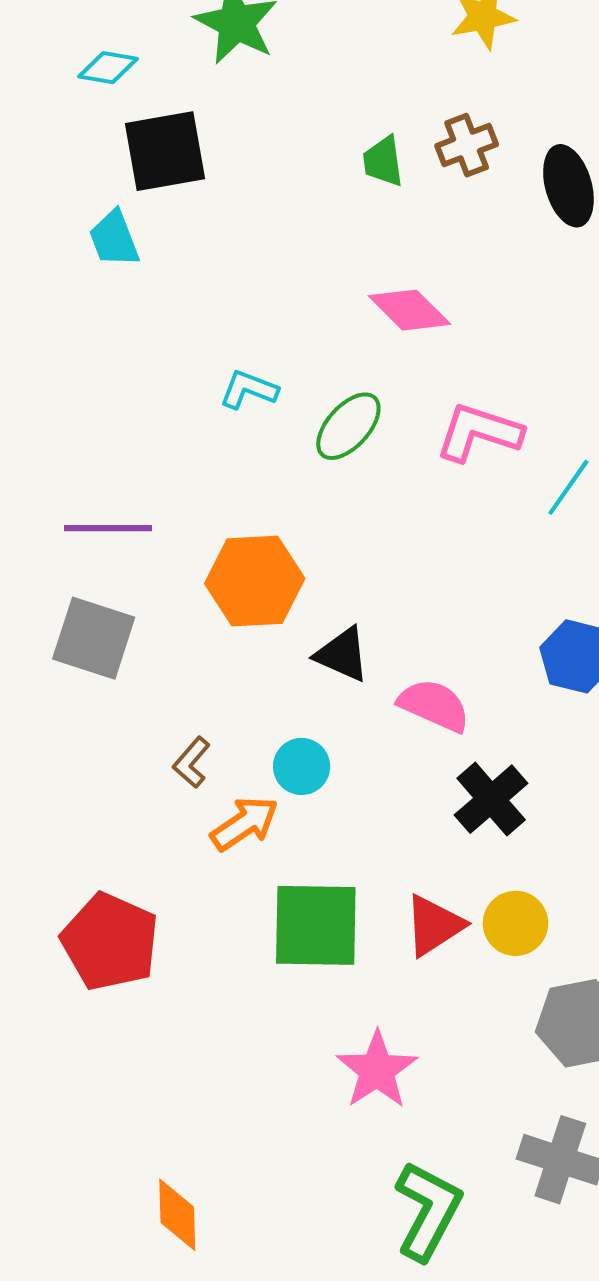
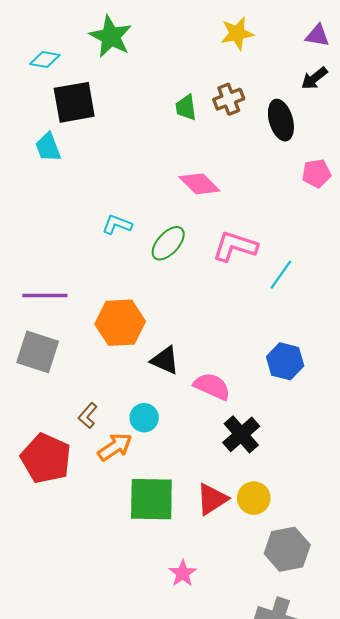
red pentagon: (110, 942) -> (46, 458), moved
pink star: (377, 1070) -> (183, 573), size x0.7

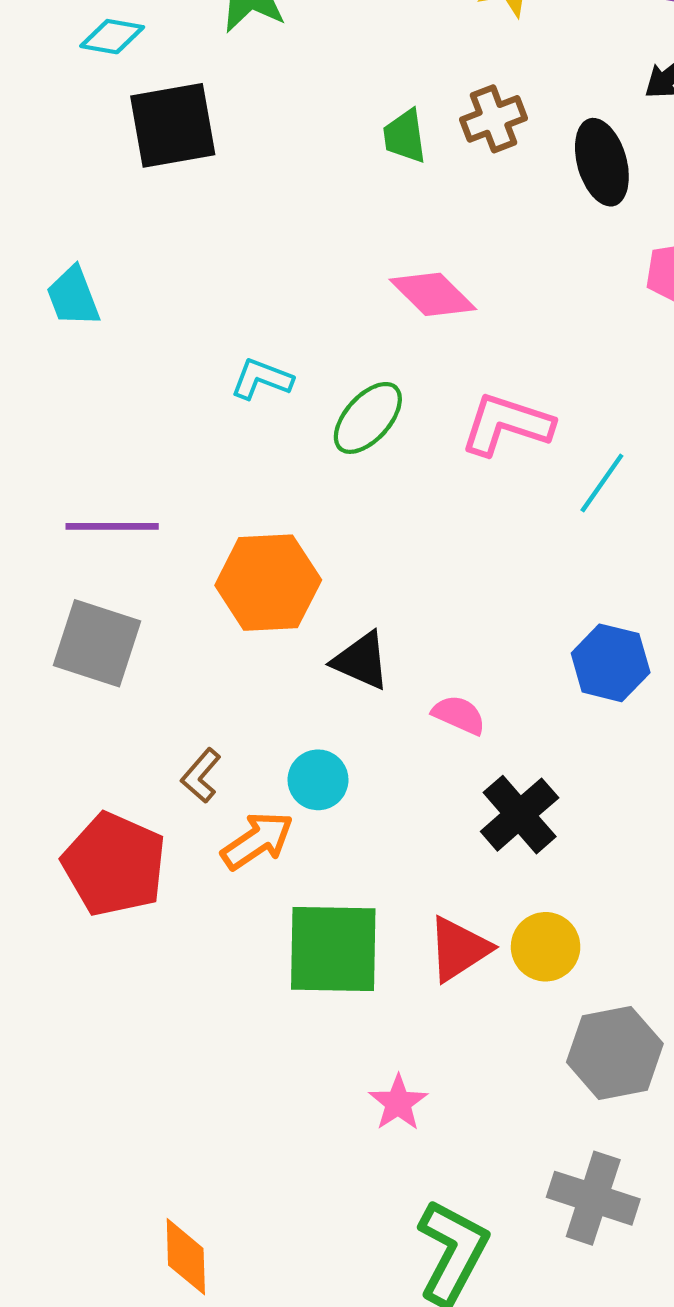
cyan trapezoid: (48, 147) -> (73, 297), moved
pink semicircle: (212, 386) -> (459, 715), size x0.7

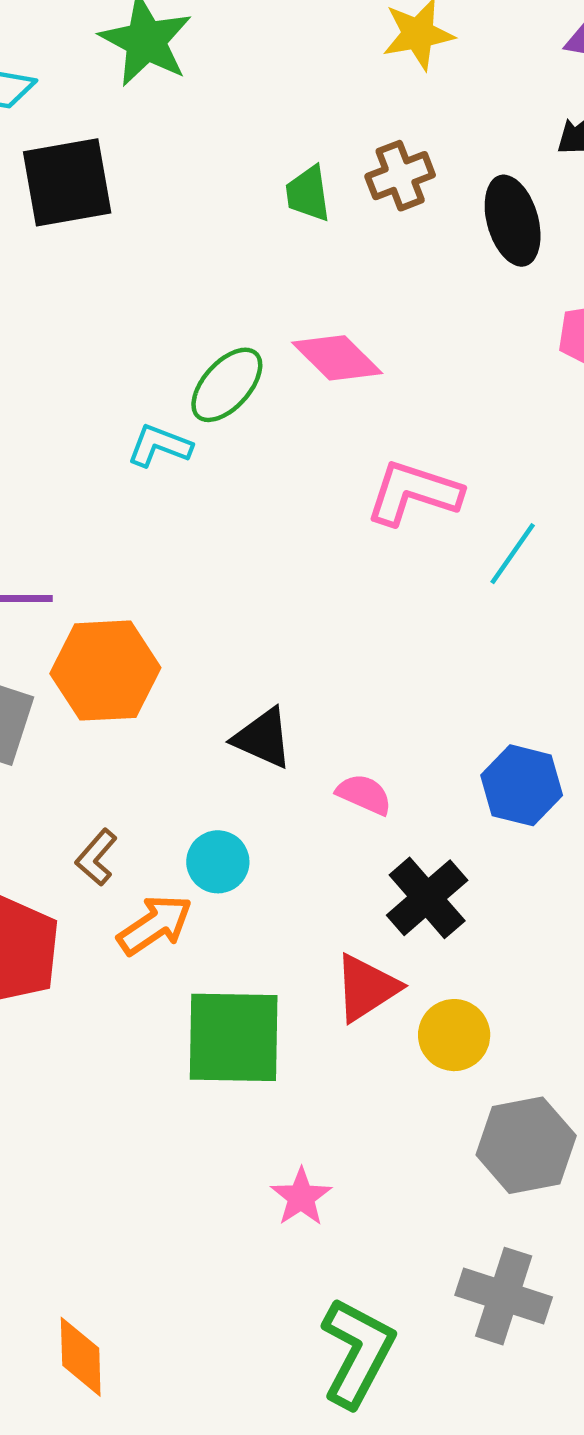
green ellipse: (368, 418) -> (227, 385), moved
orange hexagon: (268, 583) -> (105, 671), moved
blue hexagon: (611, 663) -> (522, 785), moved
red triangle: (459, 949) -> (366, 988), moved

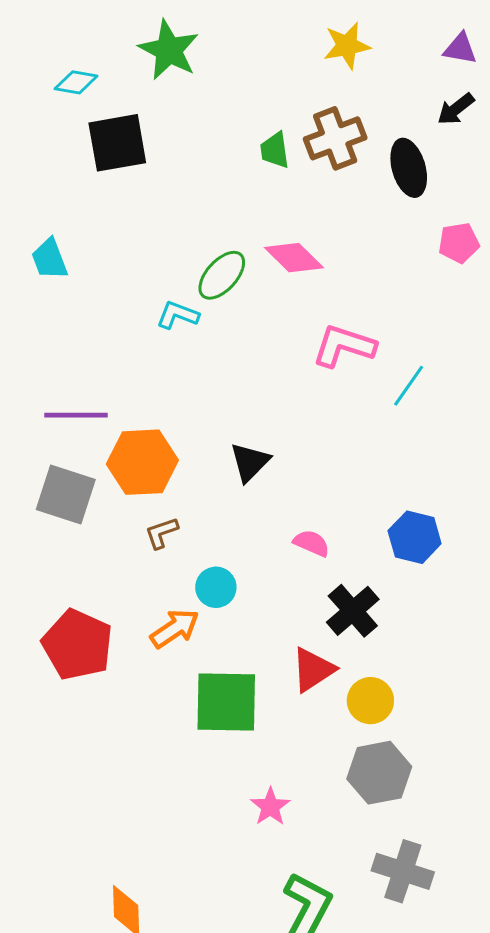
brown cross: (400, 176) -> (335, 138), size x1.4
black triangle: (263, 738) -> (250, 462), moved, turned 51
brown L-shape: (96, 857) -> (161, 533), moved, turned 30
gray hexagon: (526, 1145) -> (379, 773), moved

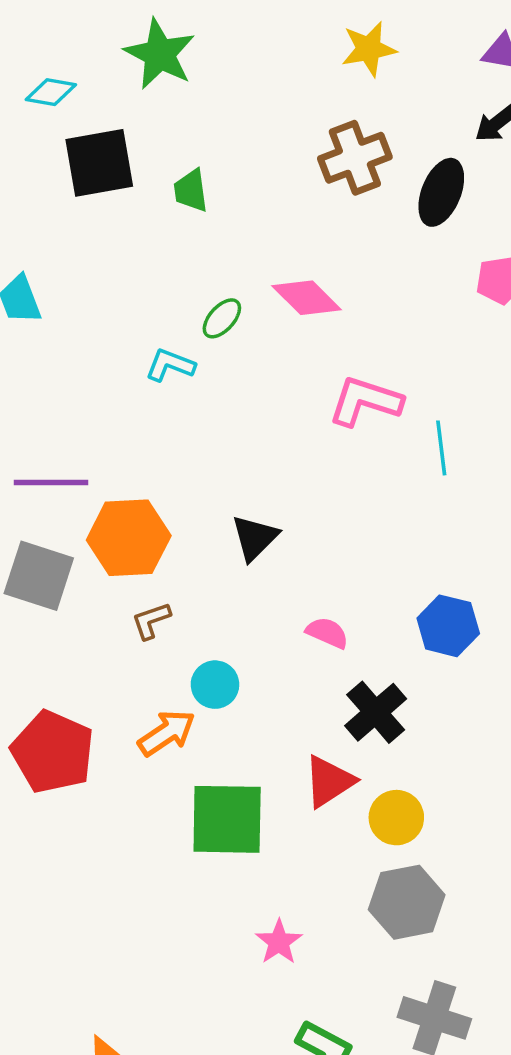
green trapezoid: (275, 150) -> (191, 191), moved
black ellipse: (409, 168) -> (441, 192), turned 38
green ellipse: (222, 275) -> (222, 318), size x0.7
cyan line: (409, 386) -> (441, 448), turned -42

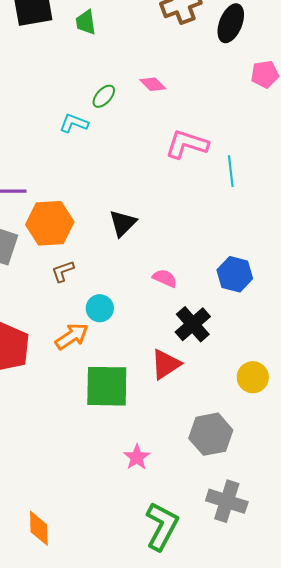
pink diamond: (307, 298) -> (153, 84), size x0.7
yellow circle: (396, 818) -> (253, 377), moved

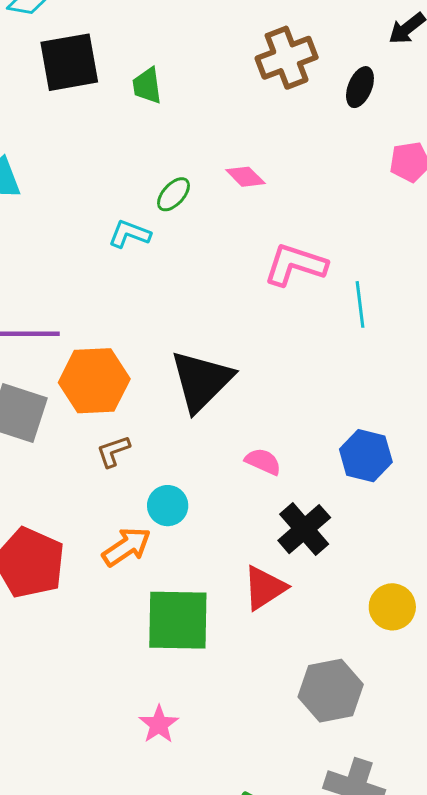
black ellipse: (231, 23) -> (360, 87), size x0.7
black triangle: (123, 223) -> (201, 381), size x1.6
pink star: (137, 457) -> (159, 724), moved

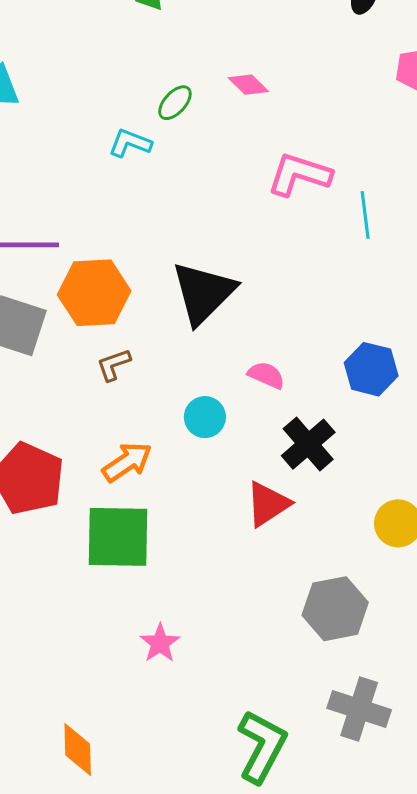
cyan circle: (168, 506) -> (205, 417), moved
green square: (178, 620) -> (118, 537), moved

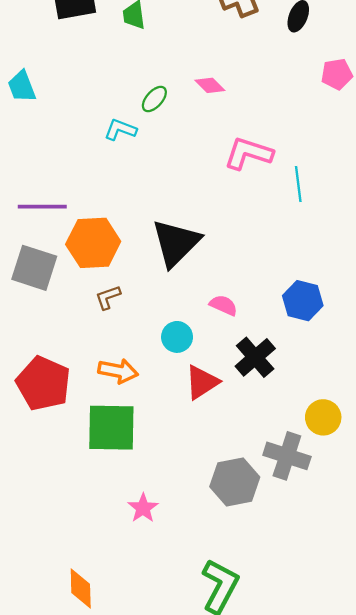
orange arrow: (127, 462) -> (118, 371), turned 45
red triangle: (268, 504) -> (202, 382), moved
gray hexagon: (335, 609) -> (235, 482), moved
gray cross: (359, 709) -> (287, 456), moved

